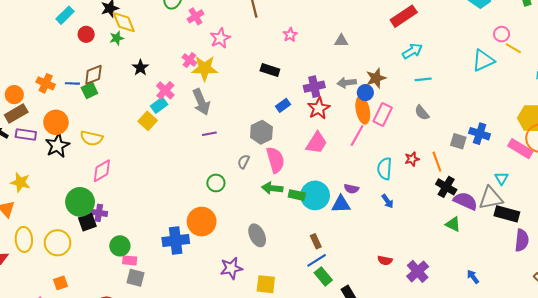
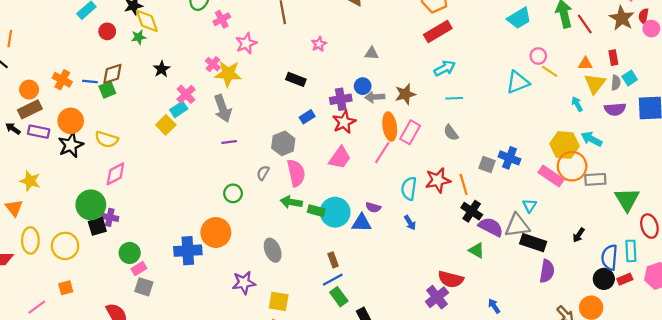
blue circle: (365, 93) -> (363, 86), moved
red star: (412, 159) -> (438, 180), size x1.6
pink rectangle: (130, 260) -> (139, 269), turned -40
red semicircle: (385, 260) -> (451, 279), moved, size x1.6

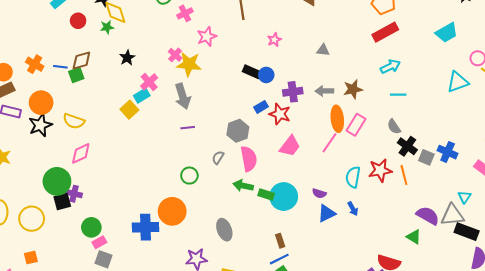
cyan trapezoid: (519, 18) -> (447, 33), moved
blue circle: (363, 86) -> (266, 75), moved
red star: (344, 122) -> (280, 114), moved, turned -30
black cross: (472, 211) -> (407, 146), moved
blue triangle: (361, 223) -> (327, 213), moved, turned -30

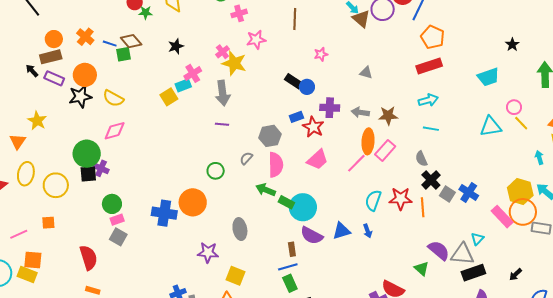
green star: (107, 27) -> (146, 13), moved
brown diamond: (81, 60) -> (131, 41), turned 55
purple semicircle: (319, 193) -> (312, 235), moved, size x1.6
black rectangle: (467, 232) -> (473, 273), turned -50

